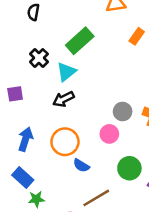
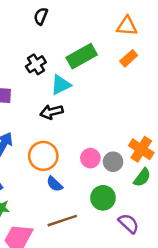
orange rectangle: (137, 36) -> (129, 58), moved
gray circle: (123, 112) -> (113, 162), moved

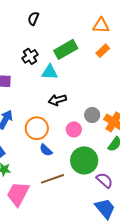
cyan triangle: (61, 85) -> (50, 72), turned 30
black arrow: (52, 112) -> (57, 100), moved
gray circle: (113, 162) -> (92, 115), moved
green circle: (103, 198) -> (84, 160), size x1.4

